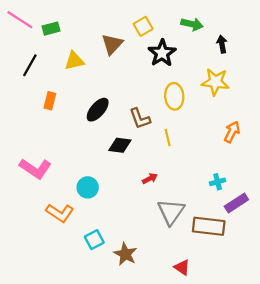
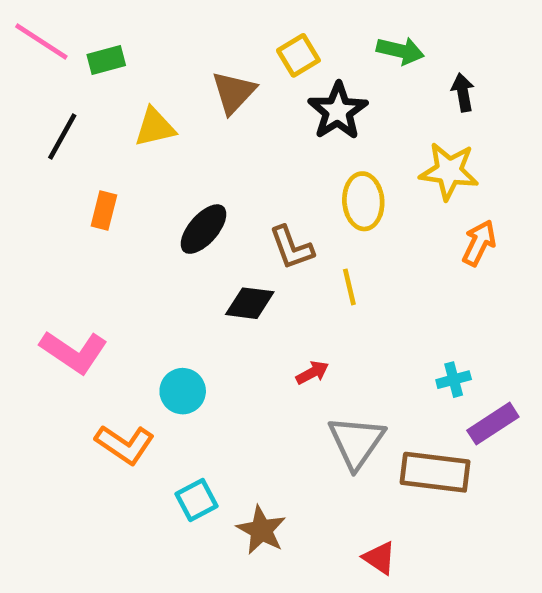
orange arrow: (232, 132) -> (479, 243), moved

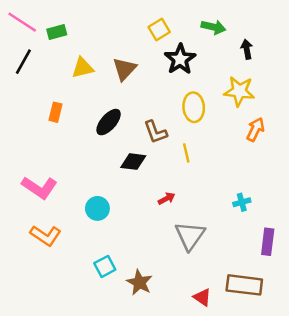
brown triangle: (234, 92) -> (125, 69), moved
black line: (62, 136) -> (23, 62), moved
purple rectangle: (493, 424) -> (268, 242), moved, turned -50
orange L-shape: (125, 444) -> (46, 236), moved
brown rectangle: (435, 472) -> (244, 285), moved

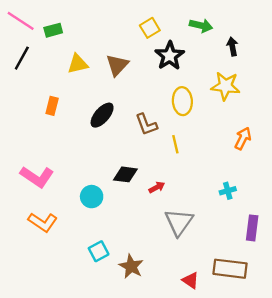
orange arrow: (255, 129) -> (243, 138), moved
black diamond: (133, 162) -> (125, 174), moved

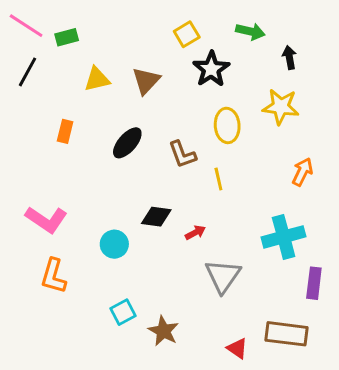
cyan cross: (228, 191) -> (284, 237), size x2.0
orange L-shape: (43, 222) -> (54, 276), turned 72

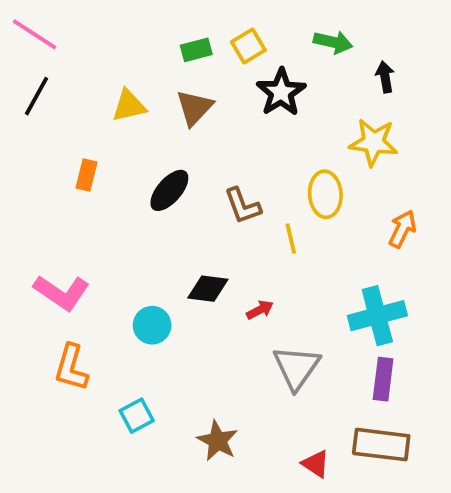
green rectangle: (67, 37) -> (196, 50), moved
yellow ellipse: (227, 125) -> (325, 194), moved
purple rectangle: (314, 283) -> (383, 379), moved
cyan square: (123, 312) -> (137, 416), moved

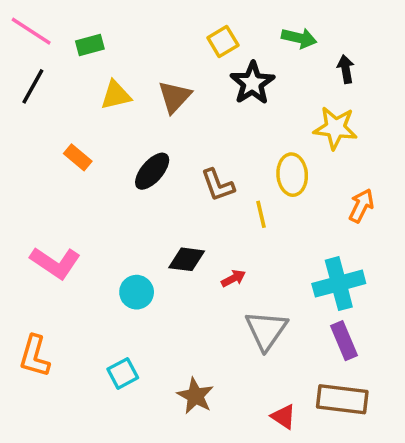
green rectangle: (196, 50) -> (90, 45), moved
orange rectangle: (87, 175) -> (78, 157), turned -64
orange L-shape: (71, 368) -> (35, 356), moved
purple rectangle: (383, 379) -> (344, 341), turned -30

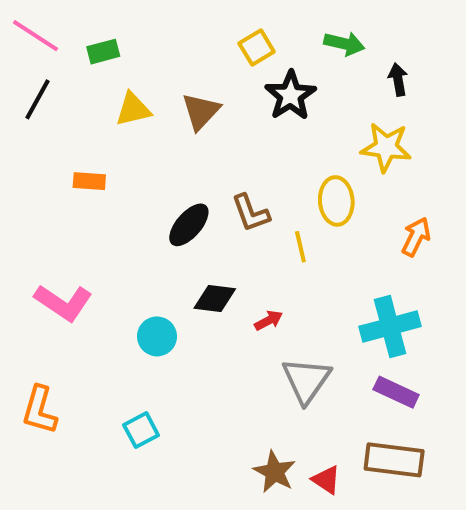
orange rectangle: (78, 157) -> (89, 181), turned -36
black ellipse: (152, 171) -> (189, 225), moved
purple rectangle: (344, 341) -> (396, 392), turned -42
brown star: (195, 396) -> (275, 472), moved

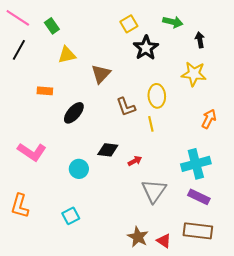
green rectangle: (103, 52) -> (52, 26), turned 70
brown triangle: (201, 111) -> (101, 74), moved
yellow ellipse: (336, 201) -> (157, 96), moved
black ellipse: (189, 225) -> (74, 113), moved

